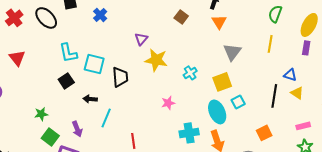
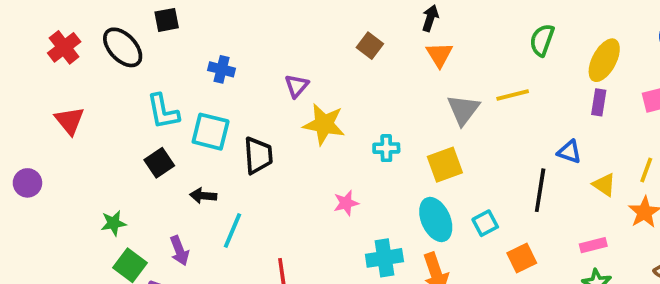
blue cross: (100, 15) -> (222, 69), moved, turned -32
yellow line: (270, 44) -> (513, 95), moved, turned 66
cyan cross: (190, 73) -> (386, 148), turned 32
yellow triangle: (297, 93) -> (604, 185), moved
cyan square: (238, 102) -> (485, 223), moved

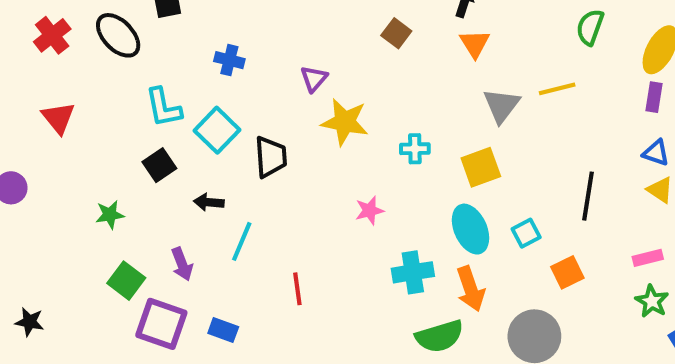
cyan square: (211, 132) -> (217, 130), turned 30
blue triangle: (569, 152) -> (656, 153), moved
green star: (114, 223) -> (110, 215), moved

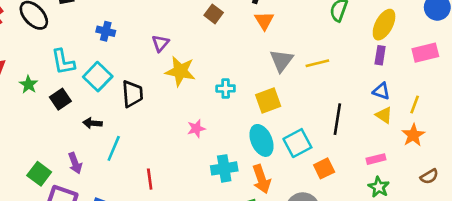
yellow line: (557, 89) -> (317, 63), moved
green star: (110, 215) -> (28, 85), moved, turned -30
cyan square: (526, 233) -> (297, 143), size x1.5

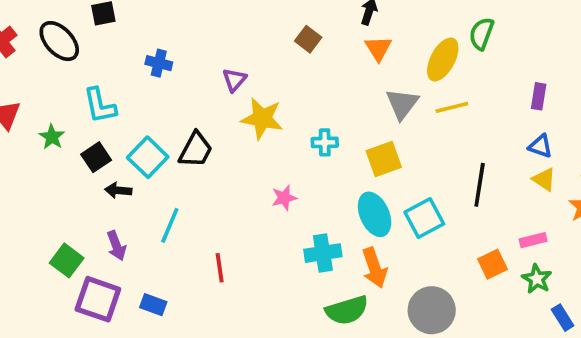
yellow ellipse: (384, 25) -> (443, 59), moved
cyan square: (98, 77) -> (148, 157), moved
black trapezoid: (132, 94) -> (196, 150), turned 32
black arrow: (92, 123) -> (118, 190), moved
orange square: (324, 168) -> (493, 264), moved

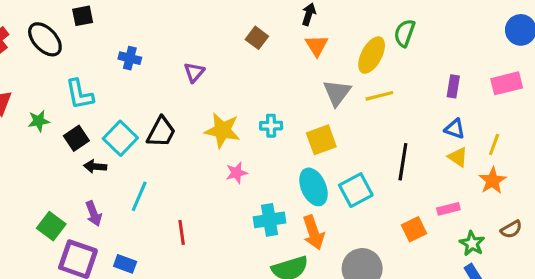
yellow star: (262, 118) -> (222, 130), moved
green star: (52, 137) -> (39, 121), turned 30
green star: (537, 279) -> (472, 243), moved

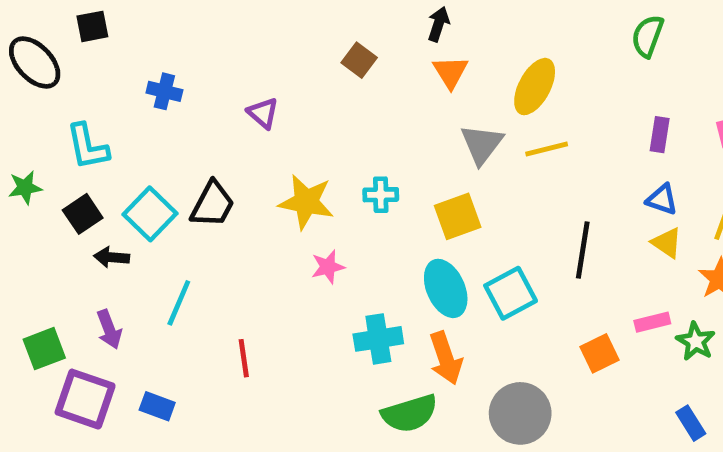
green semicircle: (405, 33) -> (648, 36), moved
purple triangle: (194, 72) -> (263, 113), turned -30
green square: (51, 226) -> (44, 349), turned 32
green star: (472, 243) -> (696, 341), moved

